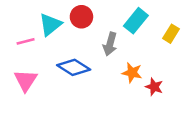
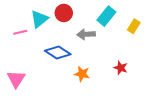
gray arrow: (110, 44) -> (86, 34), turned 72
orange star: (132, 73) -> (82, 74), moved
pink triangle: (26, 80) -> (16, 79), moved

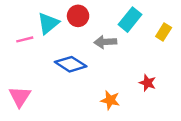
orange star: (82, 74) -> (110, 100), moved

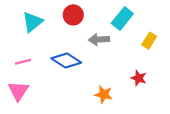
cyan triangle: (48, 23) -> (32, 22), moved
yellow rectangle: (164, 32) -> (149, 41), moved
pink line: (25, 39) -> (23, 62), moved

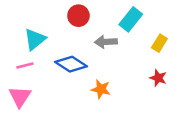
cyan triangle: (32, 22) -> (35, 39), moved
red star: (139, 78) -> (158, 78), moved
orange star: (104, 94) -> (101, 89), moved

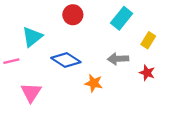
gray arrow: (106, 42) -> (118, 59), moved
pink line: (25, 65) -> (11, 61), moved
pink triangle: (20, 97) -> (31, 92), moved

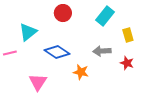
yellow rectangle: (148, 40) -> (128, 35), turned -48
pink triangle: (31, 92) -> (38, 82), moved

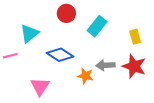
cyan rectangle: (105, 16) -> (97, 26), moved
gray arrow: (102, 51) -> (105, 65), moved
red star: (127, 63) -> (134, 66), size x1.6

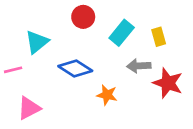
yellow rectangle: (135, 37) -> (159, 37), moved
gray arrow: (105, 65) -> (139, 66), moved
pink triangle: (40, 86) -> (29, 108), moved, turned 30

